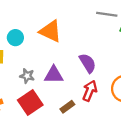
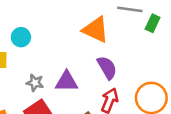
orange triangle: (50, 31) -> (96, 30), moved

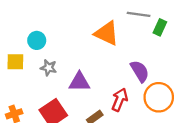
purple semicircle: (107, 68) -> (140, 71), moved
gray star: (35, 83) -> (49, 68), moved

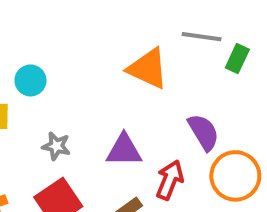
gray star: (49, 68) -> (56, 146), moved
purple triangle: (79, 82) -> (124, 150), moved

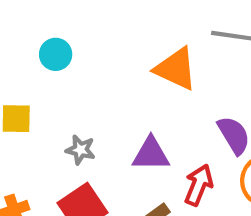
cyan circle: (30, 80) -> (56, 54), moved

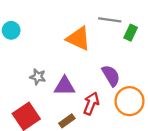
gray star: (80, 150) -> (38, 77), moved

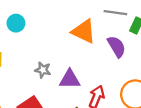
purple semicircle: (111, 76) -> (117, 47), moved

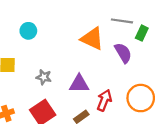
gray star: (43, 70) -> (44, 77), moved

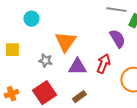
orange triangle: (92, 39) -> (65, 42), moved, turned 40
red arrow: (104, 100) -> (103, 64), moved

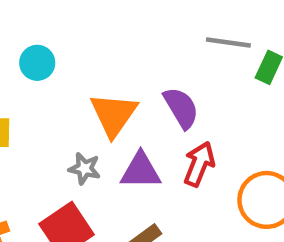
purple semicircle: (117, 39) -> (181, 108), moved
gray star: (45, 61) -> (84, 168), moved

